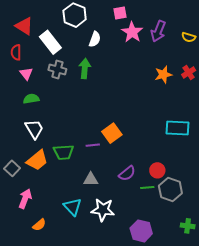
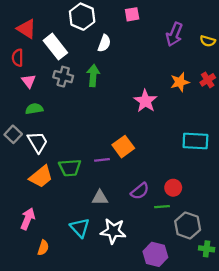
pink star: (132, 32) -> (145, 101), moved
gray square: (12, 168) -> (13, 134), moved
gray hexagon: (170, 190) -> (188, 225), moved
orange semicircle: (39, 225) -> (43, 248), turned -32

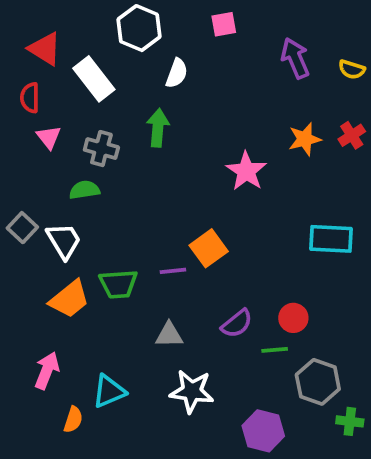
purple arrow: (174, 34) -> (295, 58), turned 135
gray cross: (63, 77) -> (101, 149), moved
green semicircle: (34, 109) -> (84, 190), moved
cyan triangle: (80, 228) -> (109, 391), moved, turned 50

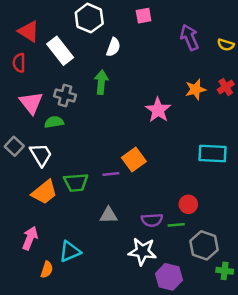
pink triangle: (49, 137) -> (31, 103), moved, size x1.5
purple semicircle: (237, 324) -> (152, 220), moved, turned 35
white star: (192, 391) -> (142, 251), moved

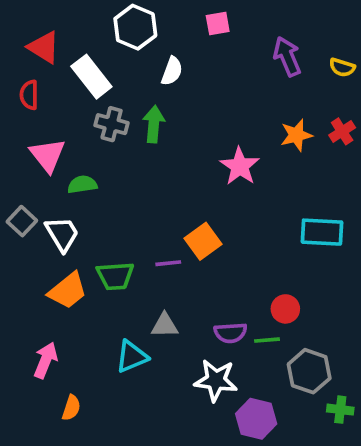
gray cross: (65, 95) -> (112, 124), moved
cyan triangle: (70, 251) -> (132, 357), moved

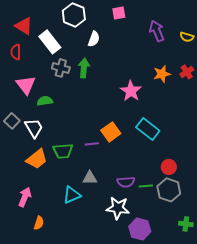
cyan rectangle: (322, 232) -> (148, 129), moved, turned 35
red circle: (285, 309) -> (169, 167), moved
gray hexagon: (309, 371) -> (169, 190), moved

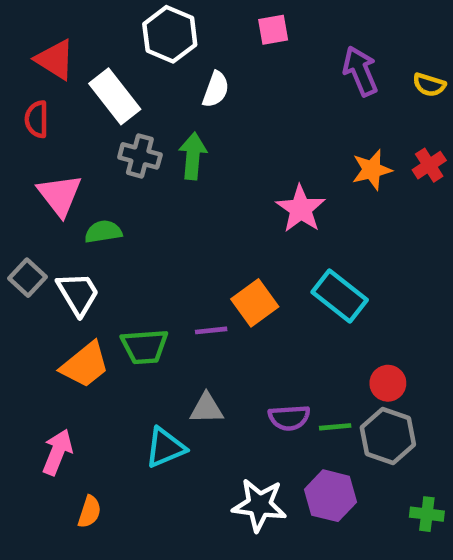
white star: (118, 208) -> (259, 505), moved
purple hexagon: (140, 229) -> (331, 496), moved

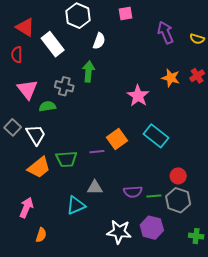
gray cross: (140, 156) -> (64, 86), moved
orange star: (372, 170) -> (171, 78), turned 30

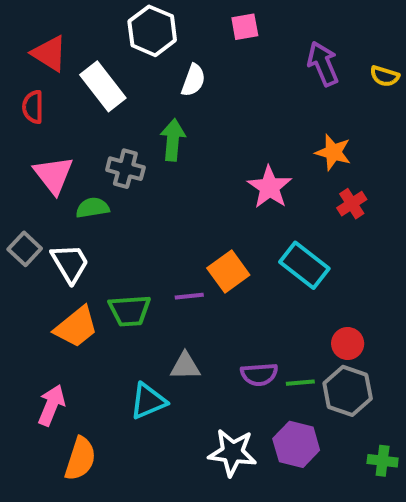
red cross: (197, 76) -> (352, 204), moved
orange semicircle: (41, 235) -> (80, 459), size x1.5

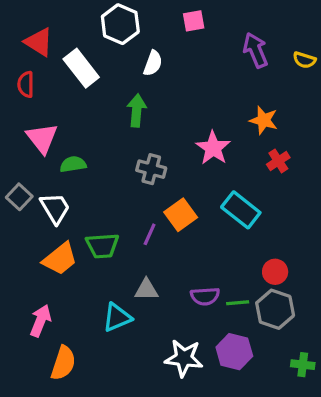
gray cross: (125, 169) -> (151, 169), moved
purple line: (189, 296) -> (150, 234), turned -60

